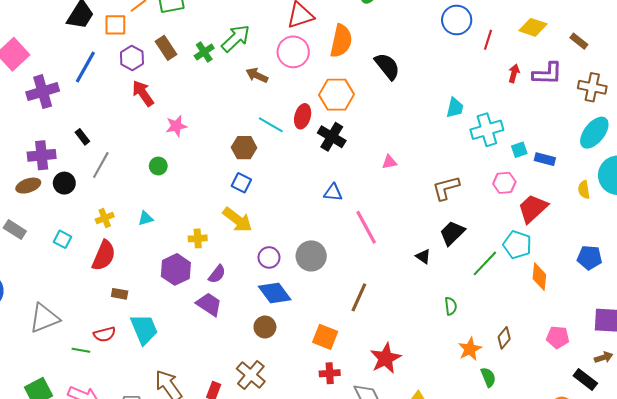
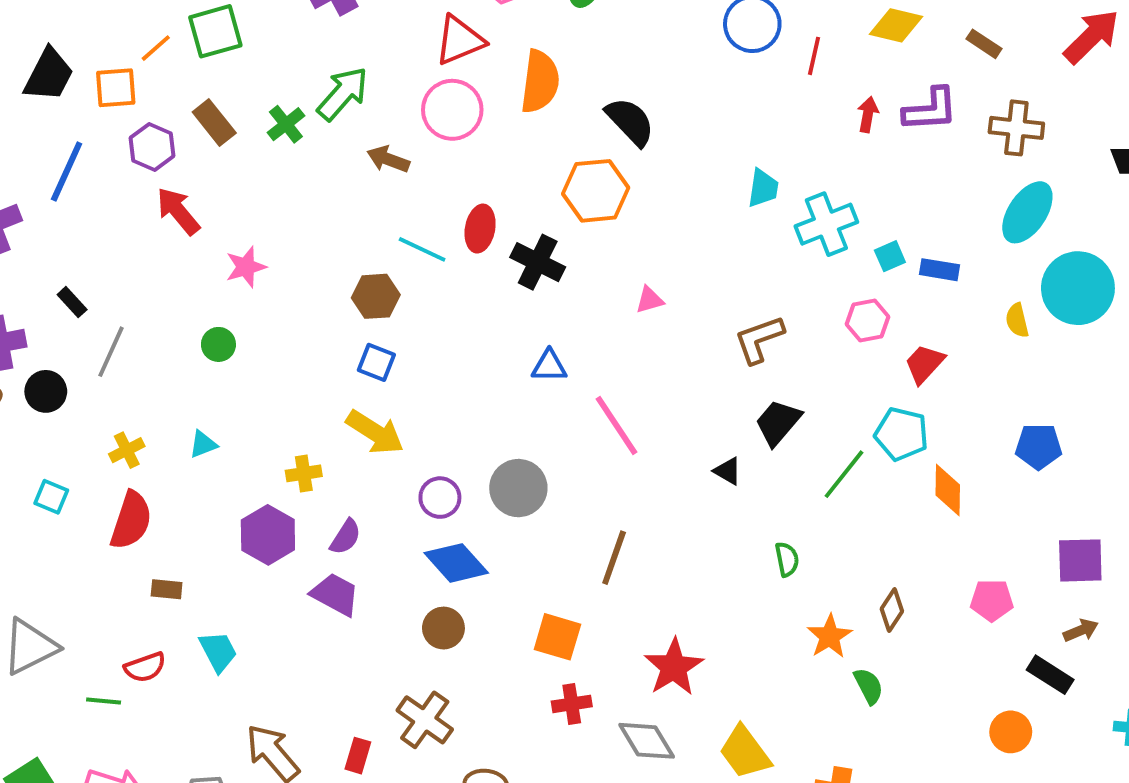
orange hexagon: (337, 95) -> (596, 191), moved
red trapezoid: (533, 208) -> (924, 364), size x0.7
cyan trapezoid: (144, 329) -> (218, 652), size x0.7

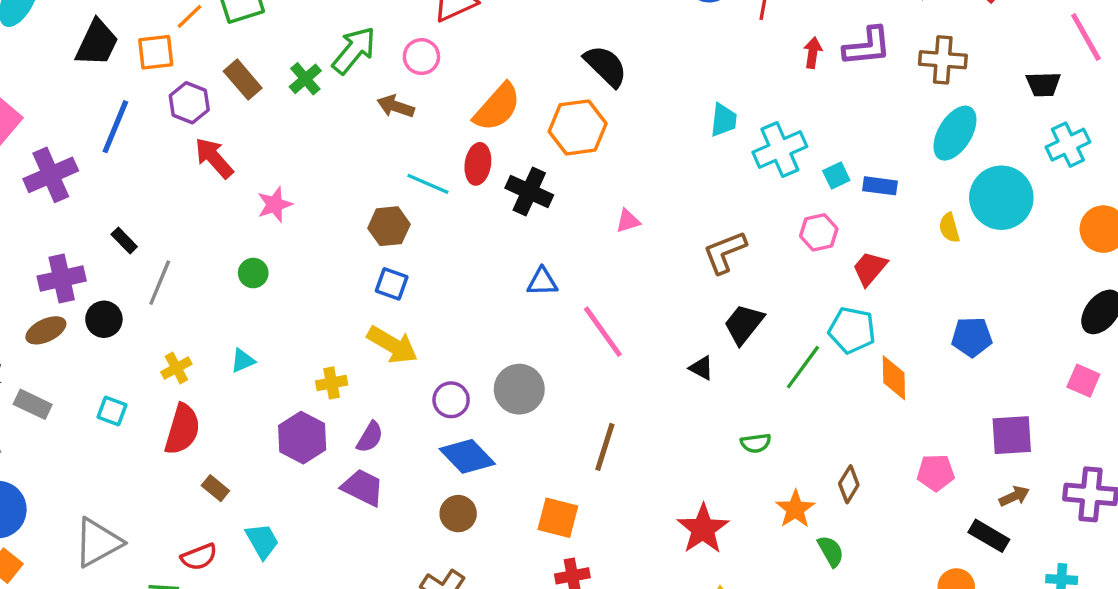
orange semicircle: (540, 82) -> (497, 107), moved, turned 36
pink circle: (452, 110) -> (421, 57), moved, size x0.7
green semicircle: (787, 559) -> (756, 443), turned 96
brown rectangle: (167, 589) -> (215, 488), turned 36
red star: (674, 667) -> (703, 529), moved

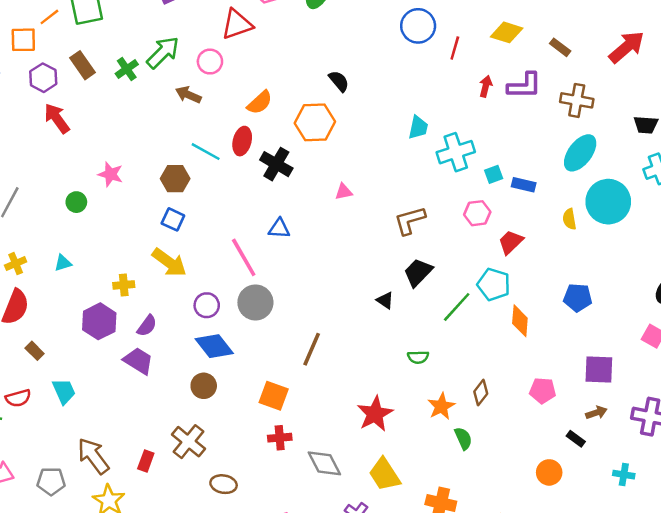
black semicircle: (606, 66) -> (339, 81), size x0.7
orange semicircle: (497, 107) -> (260, 102), size x0.7
pink star: (275, 204) -> (110, 174), moved, turned 30
pink line: (603, 332) -> (244, 257), moved
black rectangle: (989, 536) -> (576, 439), size x0.7

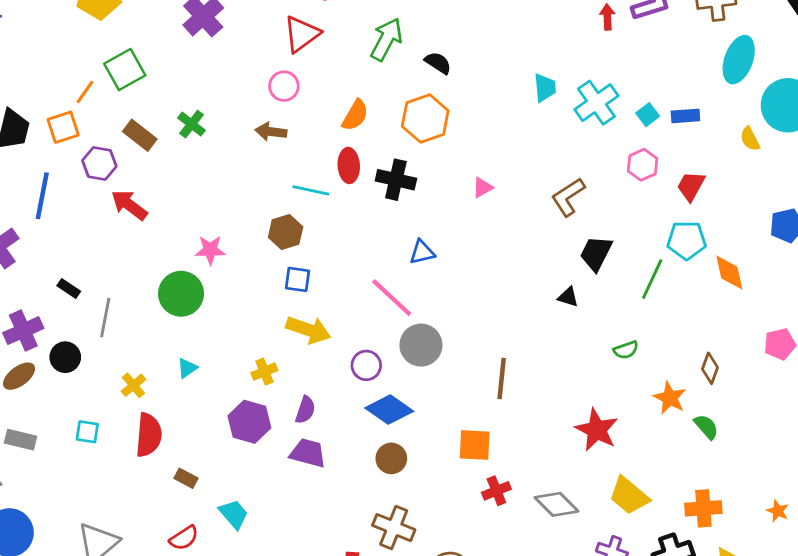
green arrow: (163, 52) -> (386, 39), moved
green circle: (76, 202) -> (181, 294), size x1.8

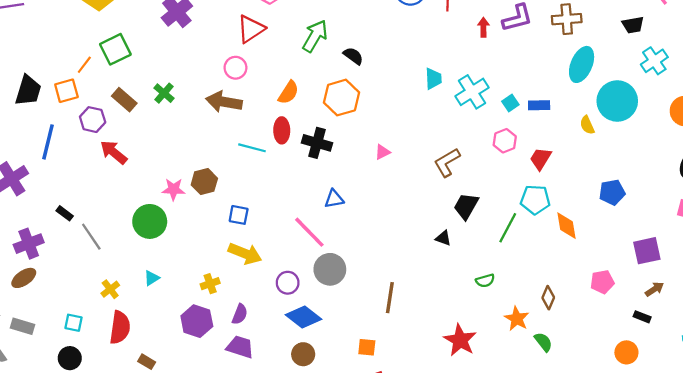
brown arrow: (271, 132) -> (224, 102), size x1.5
brown hexagon: (286, 232) -> (204, 182), moved
gray line: (105, 317) -> (91, 237), turned -48
black circle: (65, 357) -> (70, 358), moved
orange square: (475, 445) -> (367, 347), size x0.7

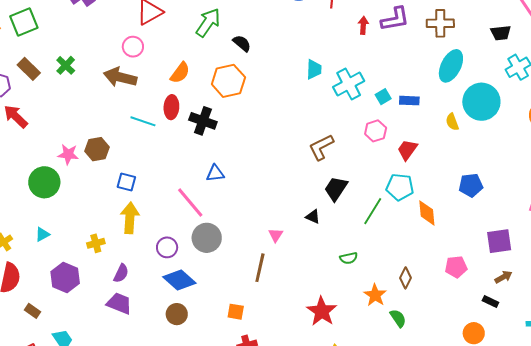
pink triangle: (382, 152) -> (276, 235), moved, turned -35
yellow arrow: (245, 254) -> (130, 218), turned -112
purple hexagon: (197, 321) -> (65, 278), moved

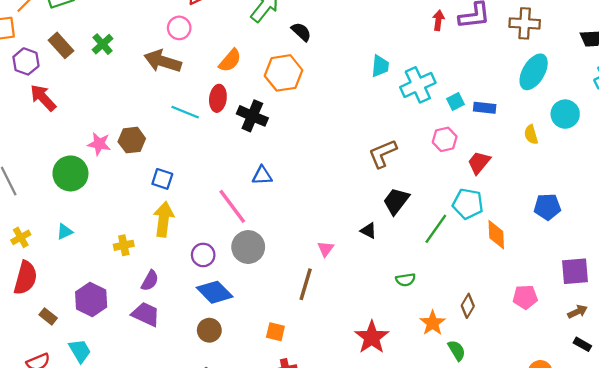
cyan circle: (481, 102) -> (565, 114), size x0.7
purple hexagon: (65, 278) -> (91, 300), moved
black rectangle: (490, 301) -> (582, 344), moved

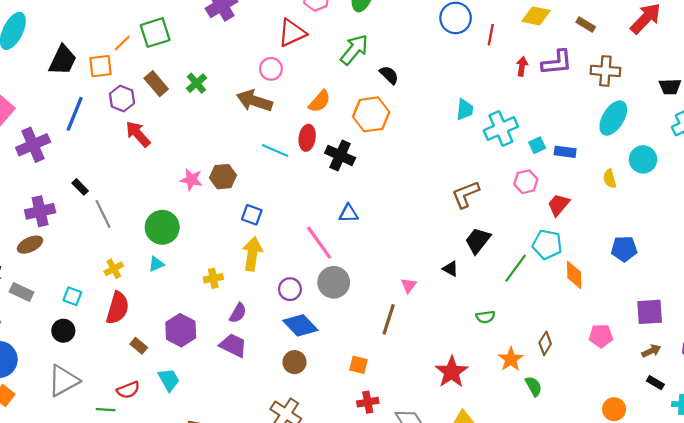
green circle: (70, 173) -> (162, 227), moved

